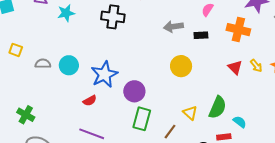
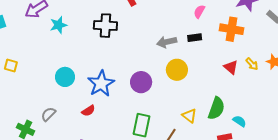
gray arrow: (173, 27) -> (167, 42), moved
gray semicircle: (43, 64) -> (48, 114), moved, turned -42
purple circle: (134, 91) -> (141, 82), moved

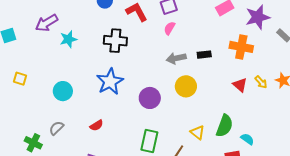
pink semicircle: (199, 12) -> (170, 28), moved
cyan circle: (65, 77) -> (63, 91), moved
blue star: (101, 84) -> (110, 82), moved

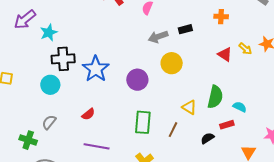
black cross: (115, 41) -> (63, 59), moved
orange cross: (241, 47) -> (221, 17), size x0.6

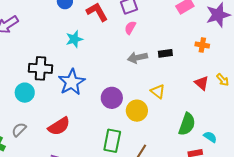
cyan star: (49, 33) -> (74, 39), moved
yellow circle: (172, 63) -> (137, 111), moved
yellow triangle: (189, 107) -> (158, 91), moved
red semicircle: (88, 114) -> (59, 126), size x1.6

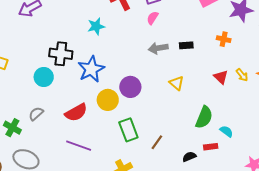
yellow circle: (137, 111) -> (108, 100), moved
green rectangle: (112, 141) -> (128, 130), turned -35

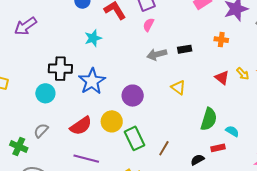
yellow circle: (108, 100) -> (112, 121), moved

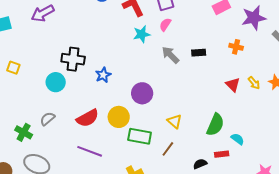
cyan star: (93, 38) -> (142, 34), moved
gray arrow: (157, 54) -> (170, 55), turned 54
blue star: (92, 81) -> (103, 75), size x0.6
yellow triangle: (178, 88) -> (175, 121), moved
green rectangle: (134, 138) -> (140, 136), turned -60

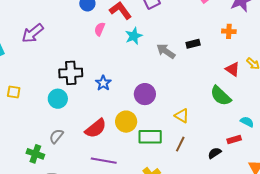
pink semicircle: (165, 25) -> (100, 29), moved
green semicircle: (215, 125) -> (221, 96), moved, turned 120

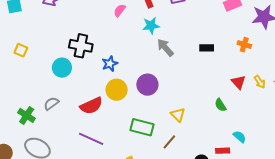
gray arrow: (166, 51) -> (165, 48), moved
green semicircle: (221, 96) -> (220, 105), size x0.6
yellow circle: (126, 122) -> (117, 90), moved

